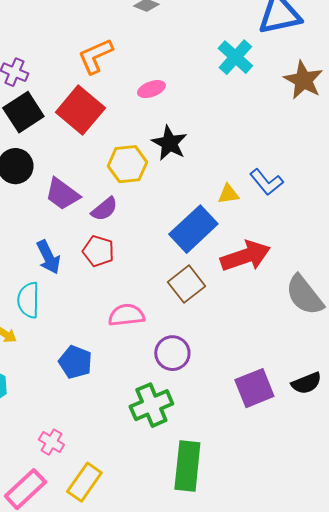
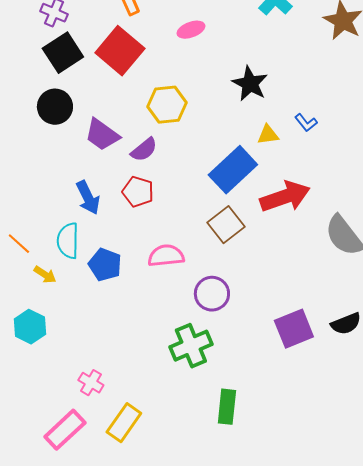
black star: (169, 143) -> (250, 84), moved
blue L-shape: (266, 182) -> (306, 123), size x0.7
blue pentagon: (75, 362) -> (105, 265), moved
green rectangle: (187, 466) -> (227, 407), size x0.7

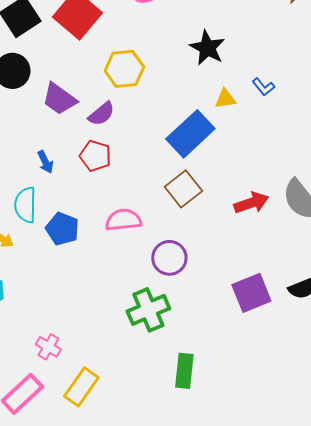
red arrow: (285, 197) -> (251, 203), moved, size x0.7
blue arrow: (88, 198) -> (45, 162), size x0.7

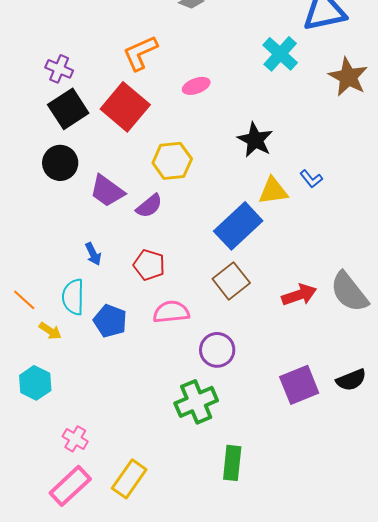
yellow triangle: (225, 99) -> (273, 191), size x1.4
red pentagon: (95, 156) -> (149, 265), moved
pink cross: (48, 347) -> (75, 439), moved

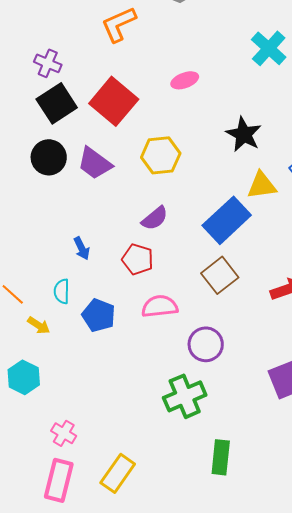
orange L-shape: (140, 53) -> (119, 24), moved
purple trapezoid: (107, 191) -> (95, 163), moved
purple semicircle: (149, 206) -> (155, 218), moved
cyan semicircle: (73, 297) -> (62, 291), size x0.7
pink rectangle: (70, 486) -> (59, 480), turned -33

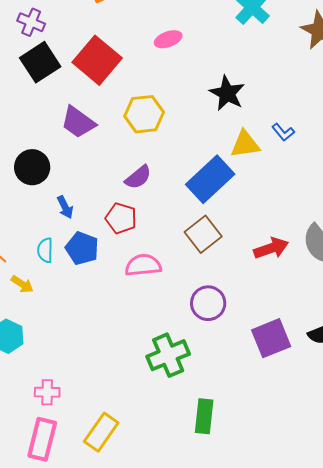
black circle: (49, 157) -> (32, 167), moved
blue pentagon: (99, 315) -> (82, 248), moved
purple circle: (206, 344) -> (208, 303), moved
pink cross: (64, 433) -> (47, 392), turned -30

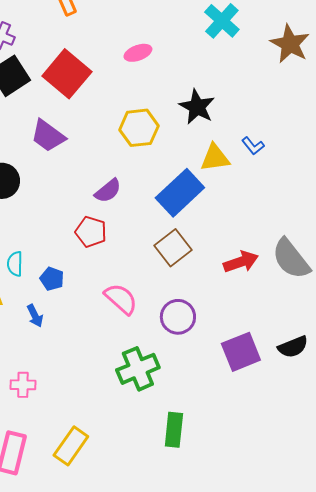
yellow hexagon: (144, 114) -> (139, 128), moved
blue arrow: (65, 207) -> (35, 316), moved
blue pentagon: (82, 248) -> (52, 279), moved, size x0.7
pink semicircle: (143, 265) -> (121, 299), moved, turned 48
pink cross: (47, 392) -> (23, 385), moved

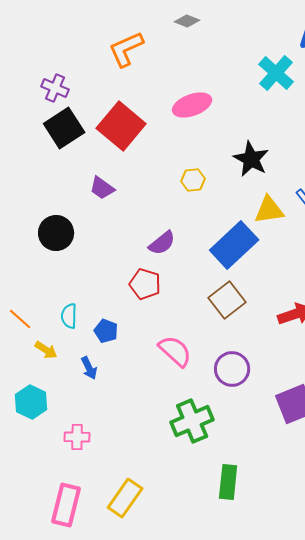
pink ellipse: (138, 53) -> (192, 105), size x1.4
yellow hexagon: (139, 128) -> (193, 180), size x0.6
purple trapezoid: (48, 136) -> (102, 188), size x0.7

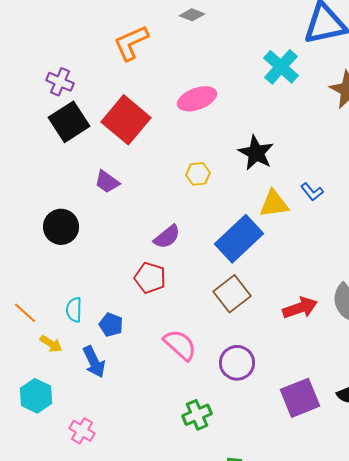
blue arrow: (89, 368) -> (94, 362), size x1.4
green cross: (192, 421) -> (197, 415), size x0.7
pink cross: (77, 437) -> (82, 431), turned 30

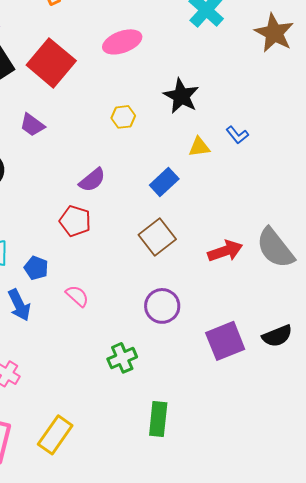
yellow triangle: (274, 204) -> (199, 147), size x0.7
blue rectangle: (239, 239) -> (164, 182), size x0.6
pink semicircle: (180, 345) -> (77, 296), moved, size x0.7

